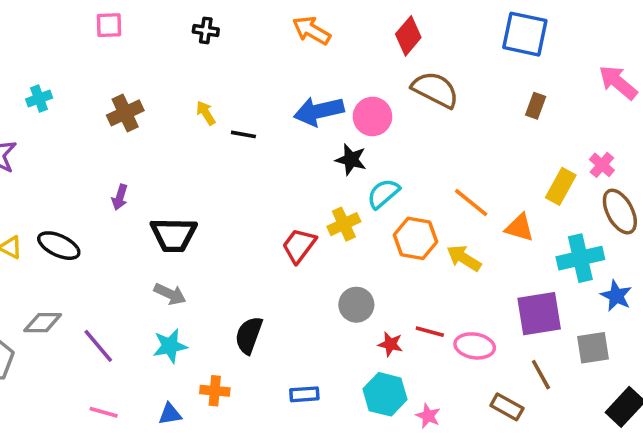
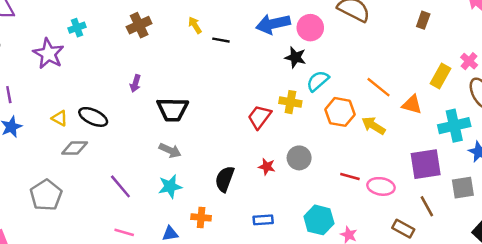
cyan cross: (39, 99) -> (77, 28), moved
yellow cross: (344, 224) -> (290, 102), turned 35
gray diamond: (43, 323) -> (75, 148), moved
red star: (390, 344) -> (267, 167), moved

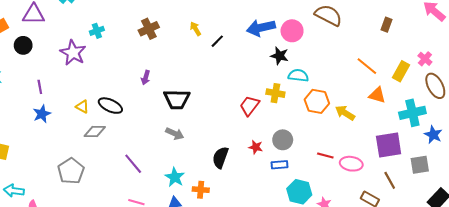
black line: (221, 40) -> (217, 41), turned -56
cyan semicircle: (318, 81) -> (298, 75), turned 48
orange line: (379, 87) -> (367, 66), moved
cyan star: (170, 186) -> (175, 177), moved, turned -30
blue rectangle: (263, 220) -> (280, 165), moved

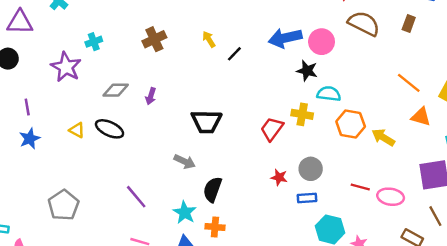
brown rectangle: (387, 25) -> (409, 23), moved
black trapezoid: (177, 99) -> (206, 122), moved
gray diamond: (95, 132) -> (116, 90), moved
black semicircle: (220, 157) -> (213, 189), moved

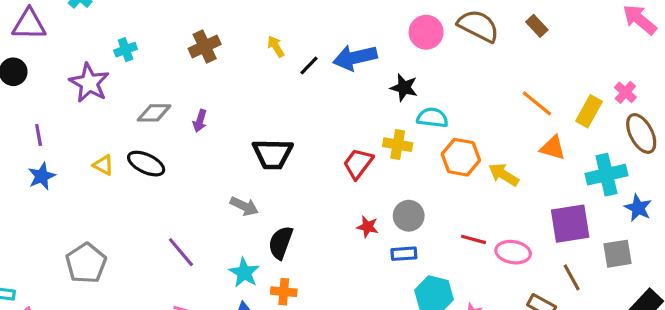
brown rectangle: (409, 23) -> (537, 26), turned -63
blue arrow: (285, 38) -> (355, 58), moved
pink circle: (322, 42) -> (426, 32), moved

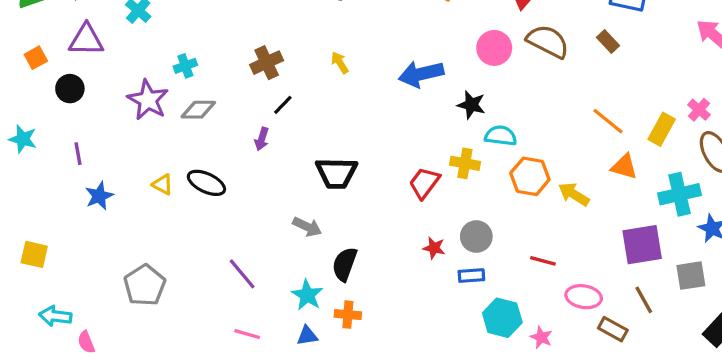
black line: (309, 65) -> (283, 105), moved
gray diamond: (154, 113) -> (198, 110), moved
purple line: (39, 135) -> (78, 154), moved
pink ellipse: (513, 252) -> (584, 297), moved

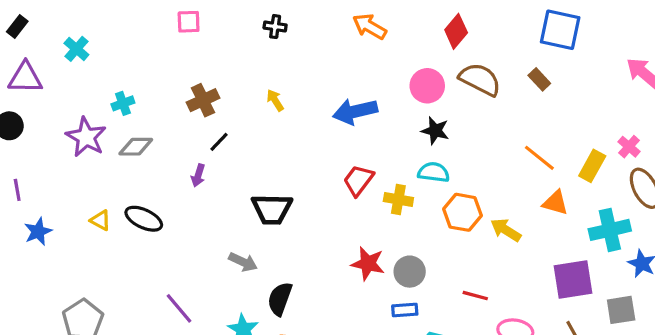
black star: (471, 105) -> (435, 131), moved
red trapezoid: (424, 183) -> (358, 180), moved
red star: (434, 248) -> (368, 264), moved, size x1.5

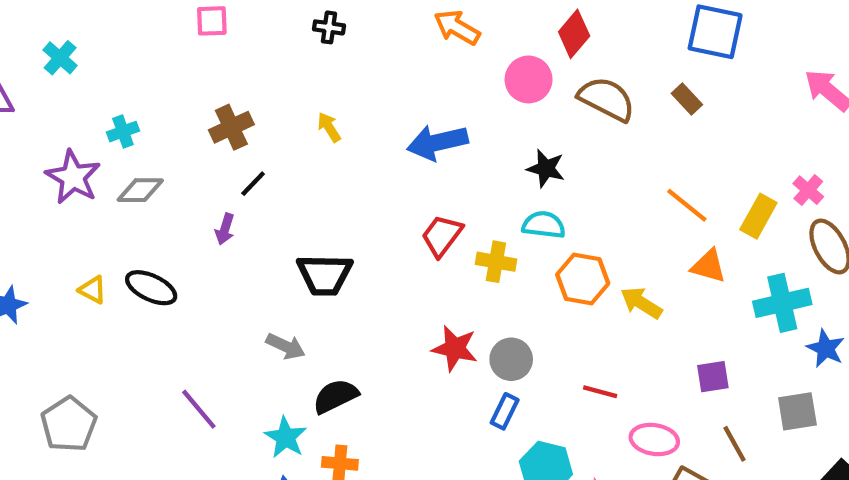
pink circle: (427, 86) -> (529, 79), moved
purple square: (573, 280) -> (713, 377), moved, size x0.6
black semicircle: (280, 299) -> (335, 396), turned 44
blue rectangle: (405, 310) -> (505, 411), turned -60

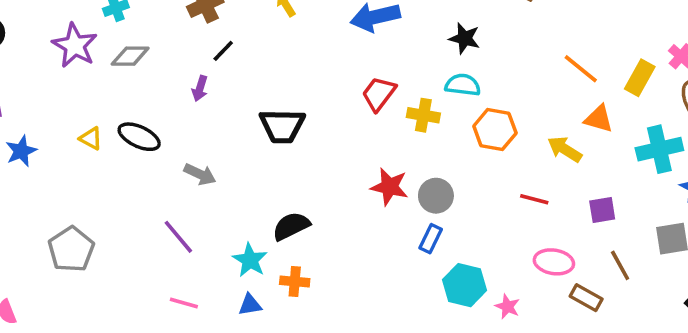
yellow arrow: (641, 303) -> (565, 149), moved
gray arrow: (286, 346) -> (200, 174), moved
red line: (600, 392) -> (534, 199), moved

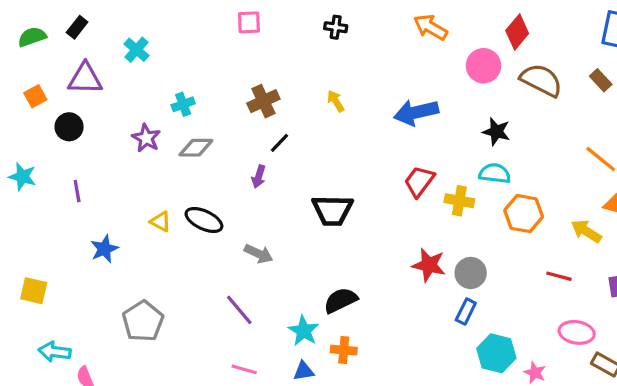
purple star: (75, 46) -> (146, 138), size x0.7
blue star: (21, 151) -> (104, 249), moved

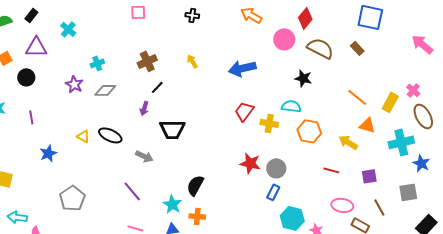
black star: (496, 132) -> (303, 78), moved
black trapezoid: (332, 210) -> (172, 129), moved
black semicircle: (341, 300) -> (195, 185), turned -35

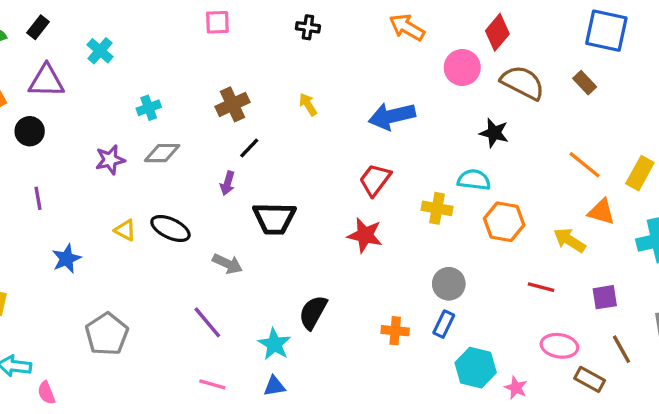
purple star: (74, 84) -> (110, 160), moved, turned 30
red trapezoid: (244, 111) -> (375, 180), moved
red star: (250, 163) -> (365, 235), moved
orange cross: (197, 216) -> (395, 331), moved

